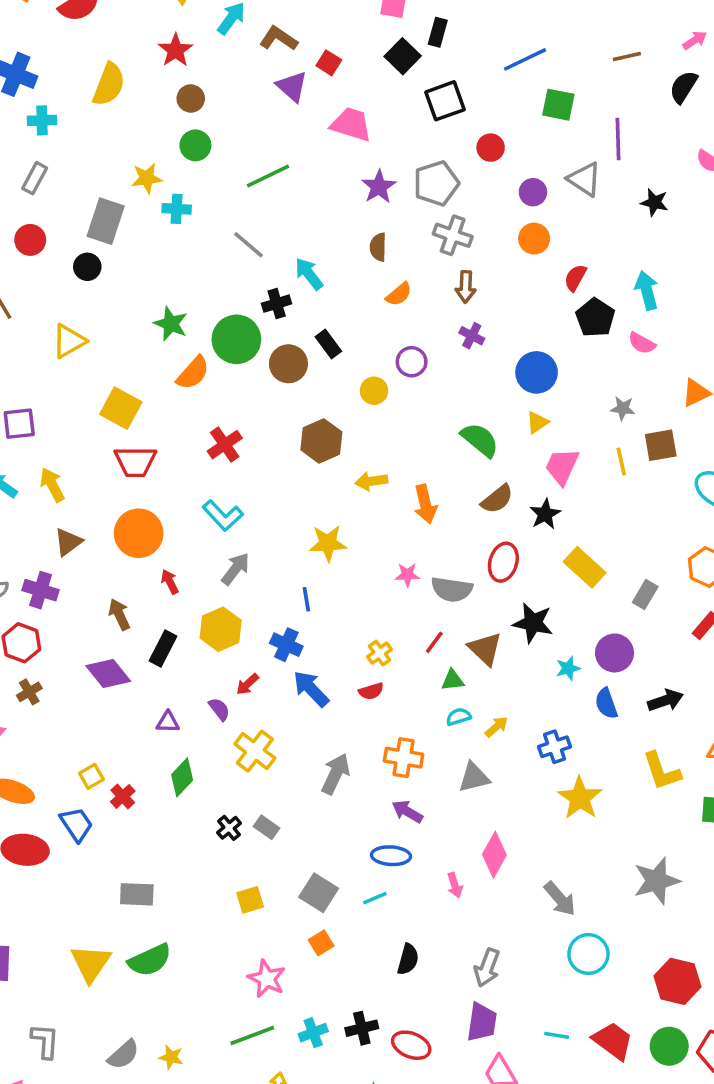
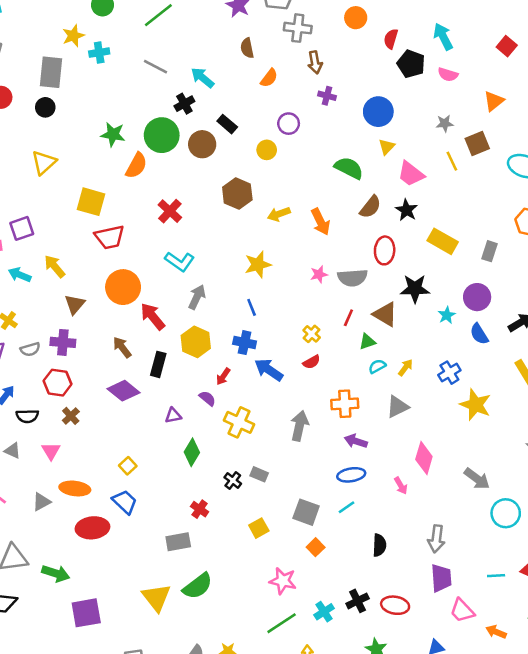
pink trapezoid: (562, 466) -> (411, 174), turned -64
red arrow: (170, 582) -> (153, 316), size x1.6
red cross: (123, 796) -> (200, 509), moved

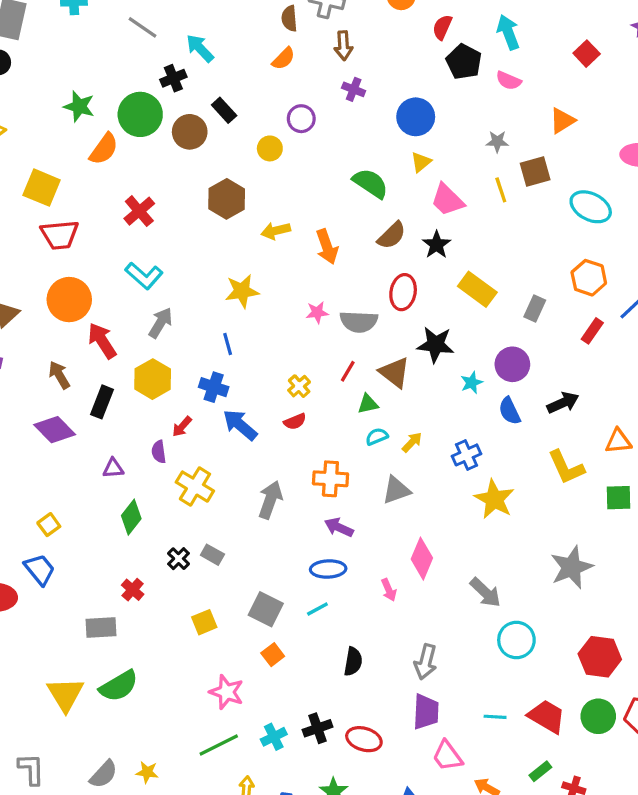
brown semicircle: (247, 48) -> (289, 18), moved
purple semicircle: (207, 398) -> (159, 452), turned -144

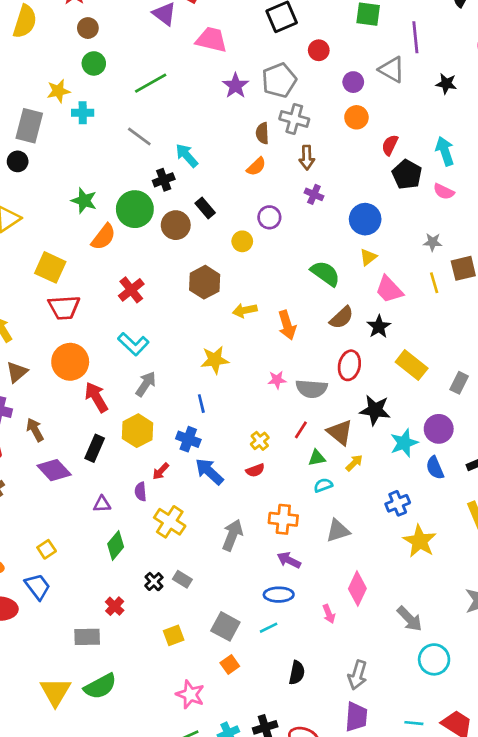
brown arrow: (59, 375) -> (35, 430), moved
cyan star: (472, 383) -> (404, 443), size x1.5
yellow arrow: (412, 442) -> (354, 463), moved

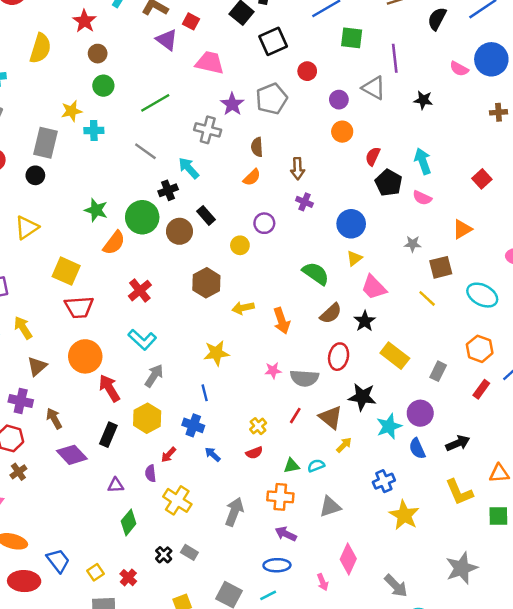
gray cross: (294, 119) -> (208, 130), moved
yellow line: (434, 283) -> (427, 298), moved, turned -30
green triangle: (317, 458) -> (292, 466), moved
blue arrow: (209, 472) -> (213, 454), size x0.6
yellow square: (47, 549) -> (95, 572), moved

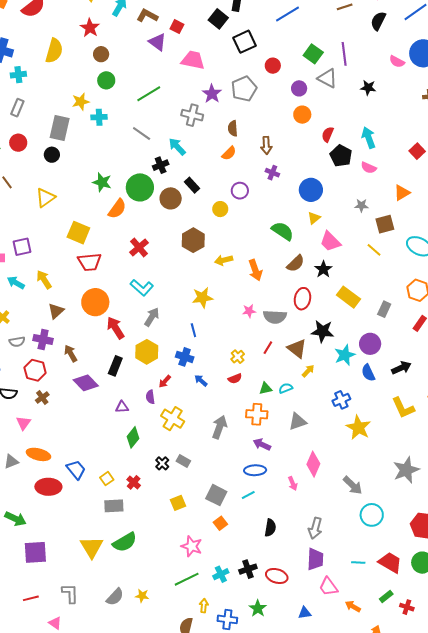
green square: (352, 38) -> (313, 54), moved, turned 30

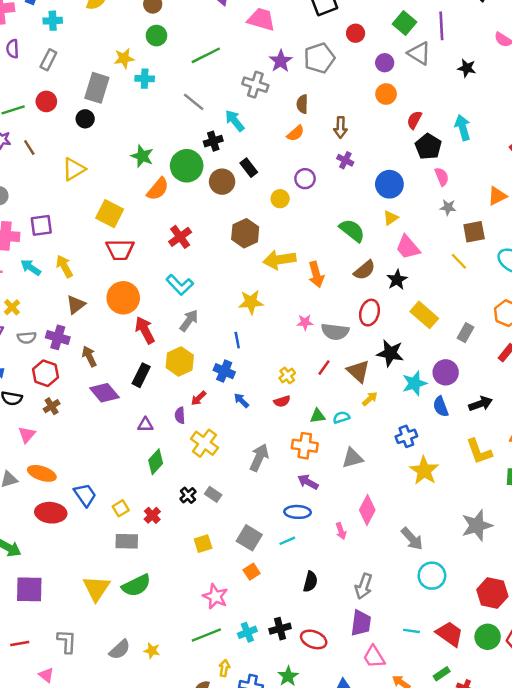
pink semicircle: (369, 168) -> (442, 177), moved, turned -140
yellow arrow: (224, 260) -> (279, 260), size x1.5

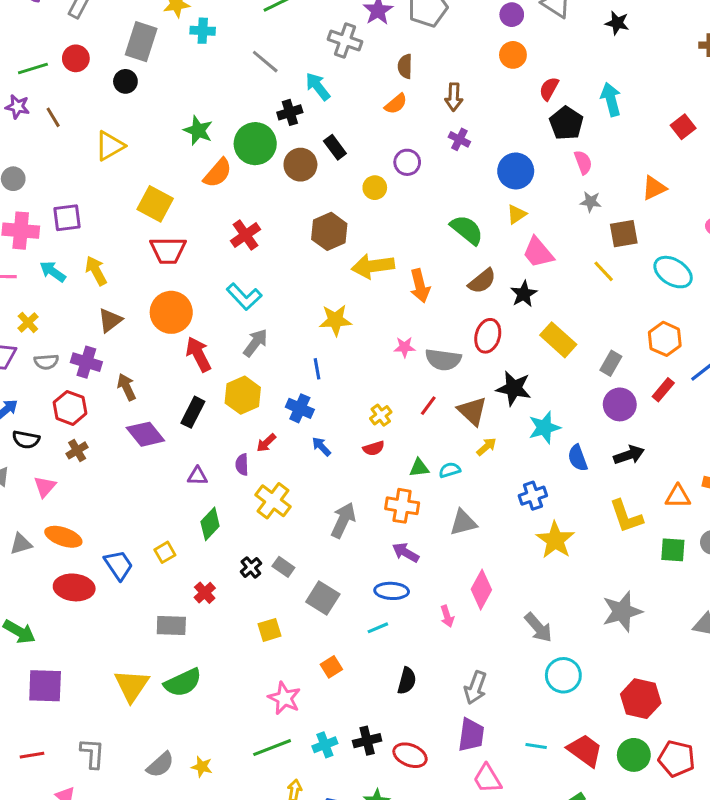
purple circle: (446, 372) -> (620, 404), moved
yellow square: (121, 508) -> (165, 552), moved
gray square: (249, 538) -> (323, 598), moved

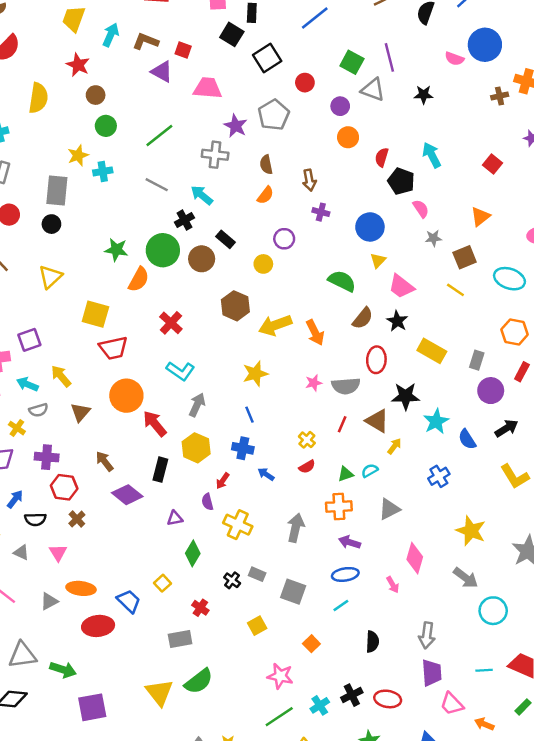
gray semicircle: (46, 362) -> (38, 410), moved
purple cross: (86, 362) -> (47, 457), moved
yellow star: (555, 540) -> (471, 531), moved

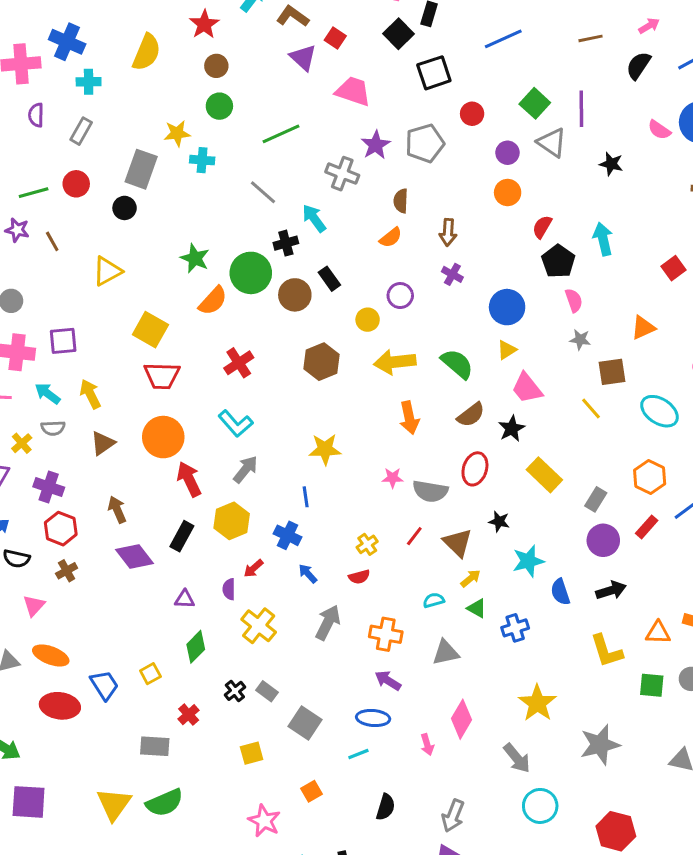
yellow arrow: (275, 325) -> (395, 362), moved
black star: (406, 396) -> (499, 521), size x0.6
green triangle: (346, 474) -> (477, 608), moved, turned 35
gray arrow: (296, 528) -> (328, 622), moved

